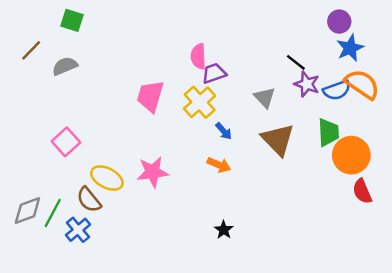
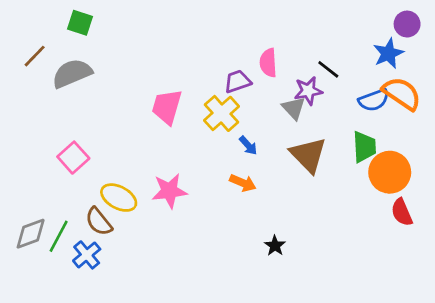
purple circle: (339, 22) -> (407, 24), moved
pink semicircle: (198, 56) -> (268, 63), moved
gray semicircle: (65, 66) -> (72, 73), size x1.4
purple star: (307, 84) -> (308, 91), moved, turned -30
black star: (224, 230) -> (275, 246), moved

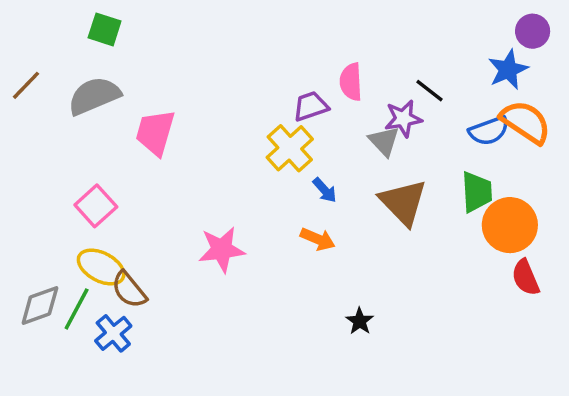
brown line: (35, 56) -> (26, 85), moved
pink trapezoid: (167, 107) -> (155, 132), moved
yellow ellipse: (119, 198) -> (101, 267), moved

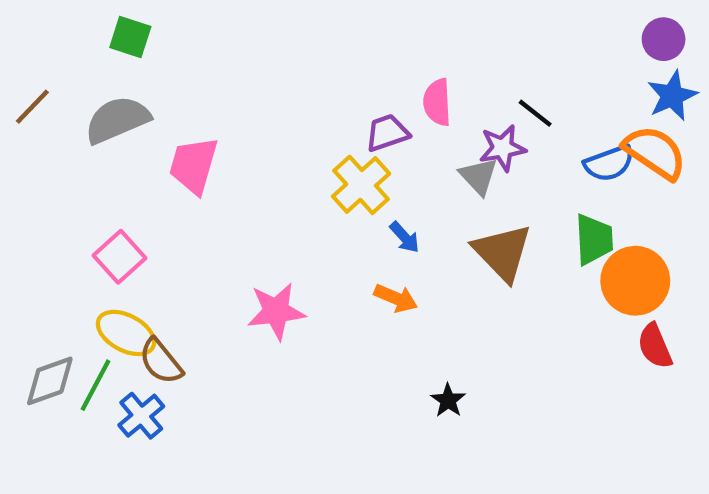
blue star: (508, 70) -> (672, 96), moved

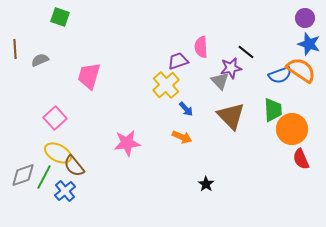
blue star: (672, 96) -> (309, 44), turned -30
brown line: (32, 107) -> (15, 49), turned -48
gray semicircle: (117, 120) -> (40, 60), moved, size x0.6

